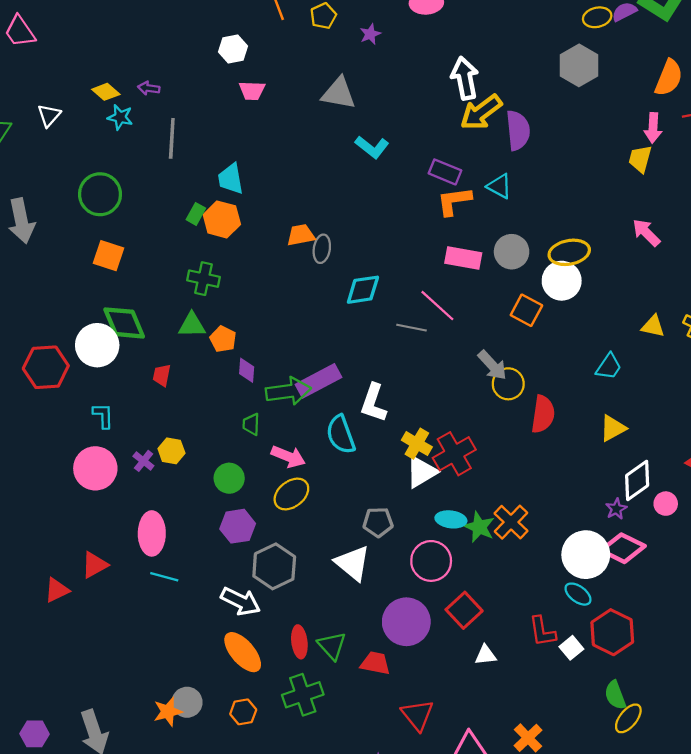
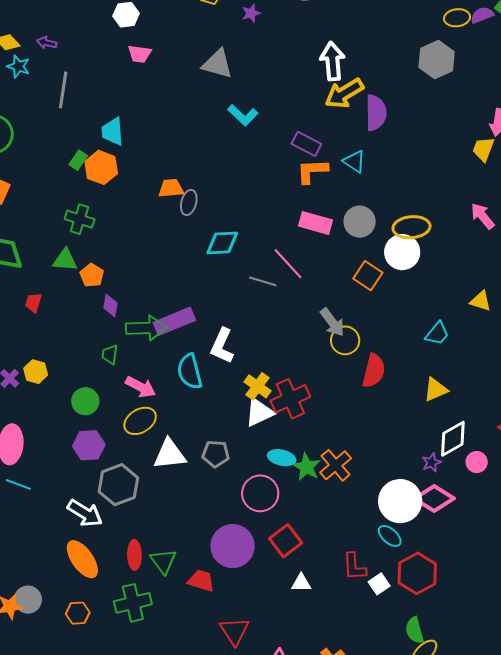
white triangle: (353, 563) -> (170, 454), moved, turned -51

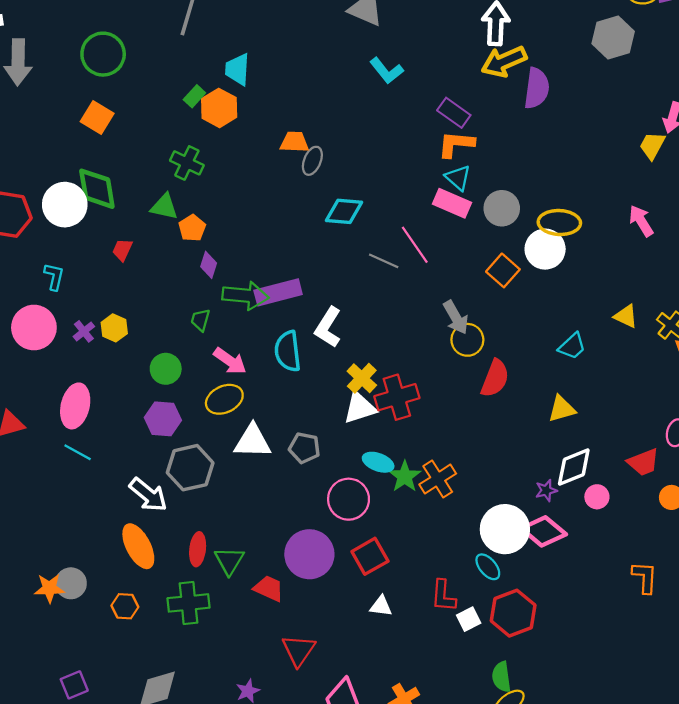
cyan triangle: (354, 162) -> (458, 178), moved

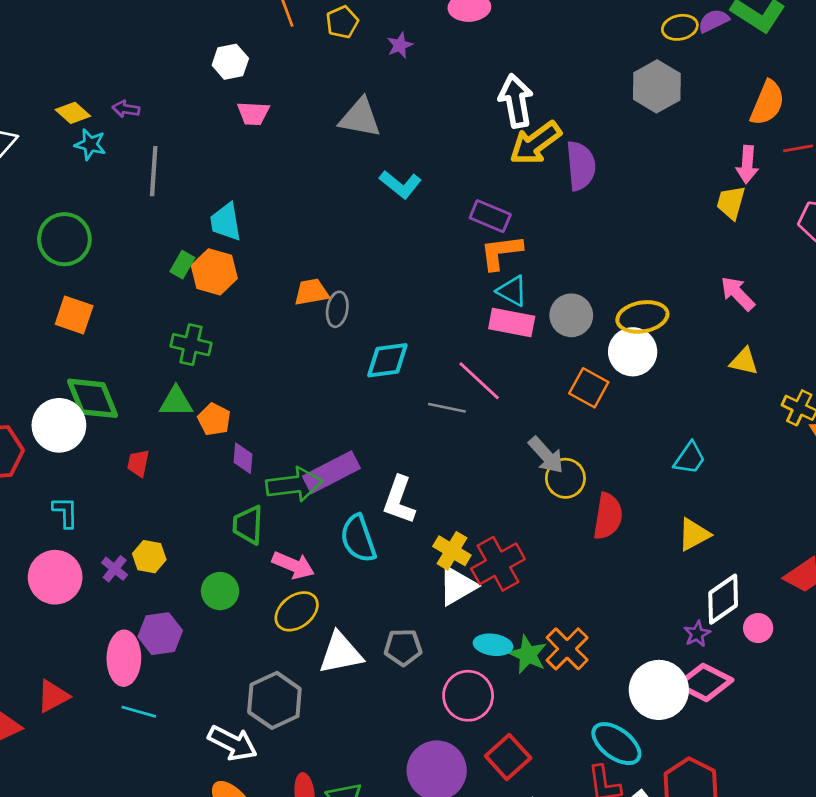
yellow triangle: (626, 316) -> (744, 361), moved
green trapezoid: (200, 320) -> (248, 525), size x1.4
purple hexagon: (163, 419) -> (160, 634), moved
cyan ellipse: (488, 567) -> (616, 744), moved, size x1.5

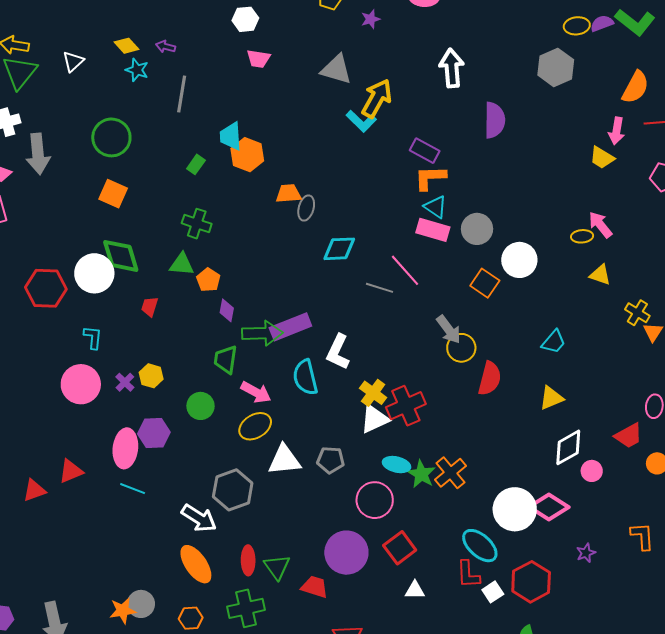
yellow arrow: (535, 143) -> (377, 98), moved, turned 150
yellow trapezoid: (731, 203) -> (602, 158), turned -80
orange hexagon: (214, 272) -> (247, 155), moved
yellow ellipse: (642, 317) -> (582, 236), moved, size x0.6
purple star: (697, 634) -> (586, 553), moved

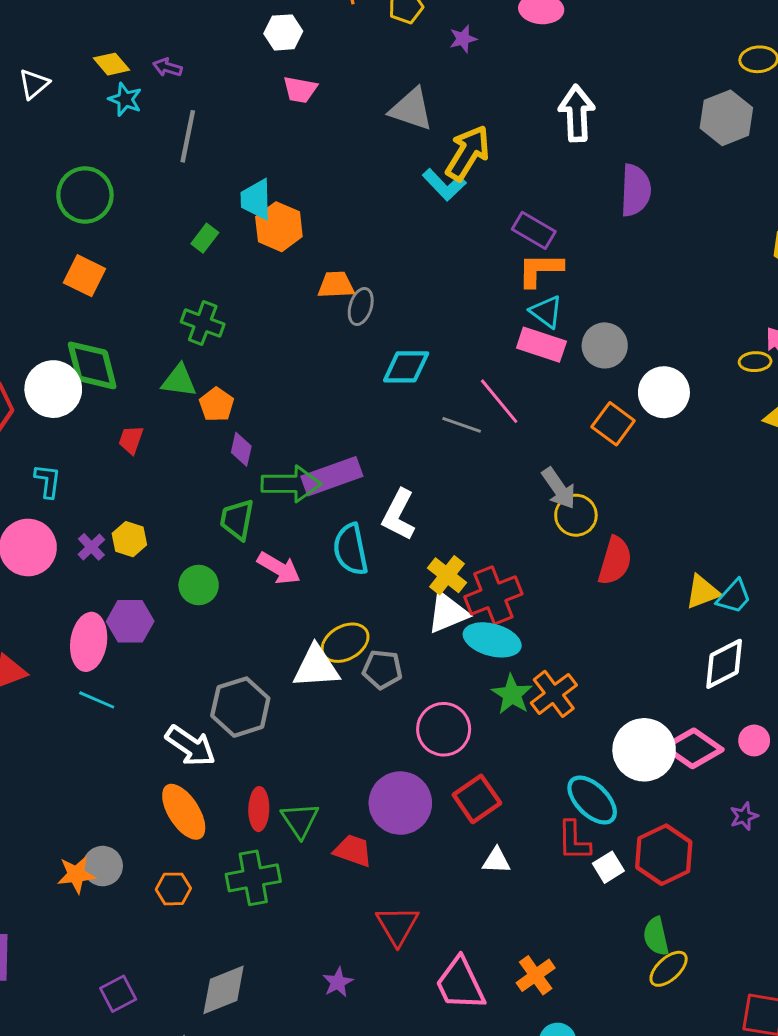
cyan trapezoid: (554, 342) -> (734, 597), moved
yellow ellipse: (255, 426) -> (345, 643), moved
cyan ellipse: (397, 465) -> (492, 640), moved, size x1.4
pink circle: (592, 471) -> (754, 740), moved

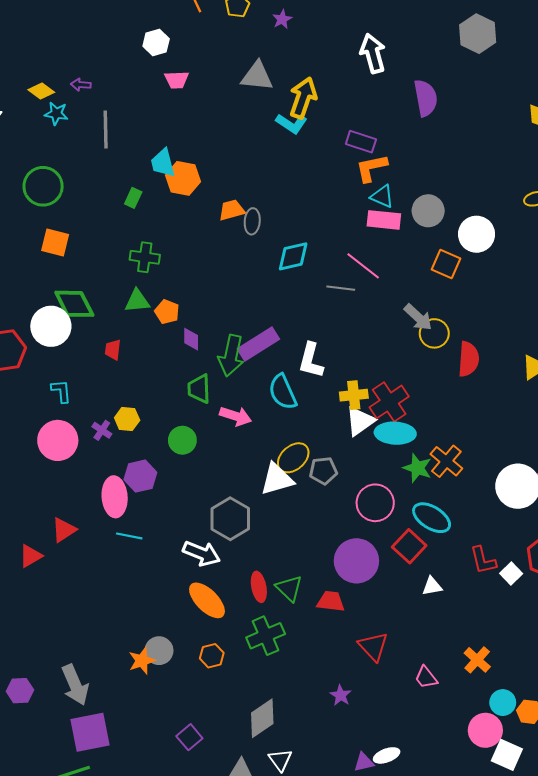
green arrow: (291, 484) -> (231, 356), turned 114
yellow cross: (447, 575) -> (354, 395), turned -32
cyan ellipse: (592, 800) -> (432, 518), moved
pink trapezoid: (460, 984) -> (426, 677), size x0.6

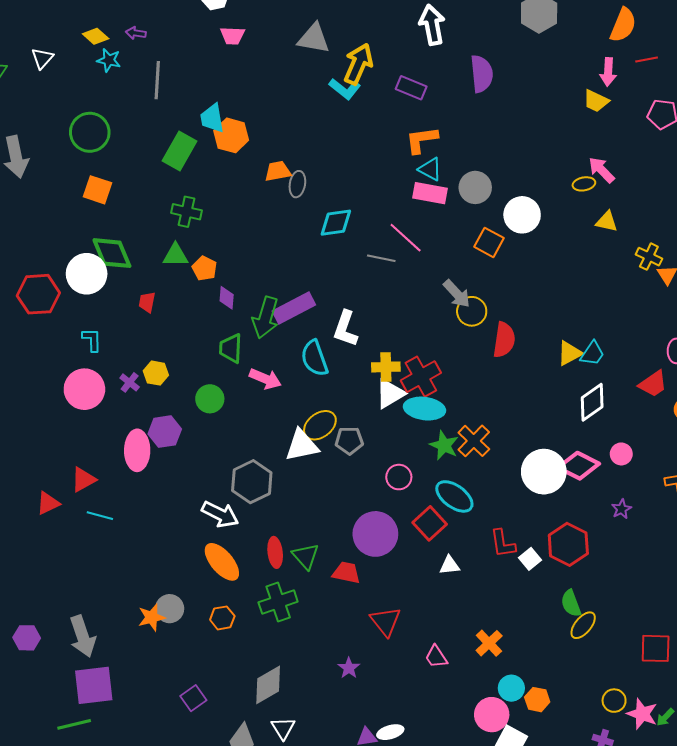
purple rectangle: (361, 142) -> (411, 88), moved
green rectangle: (133, 198) -> (180, 151), size x1.8
pink circle: (375, 503) -> (399, 477), size x0.7
cyan line: (129, 536) -> (100, 516), moved

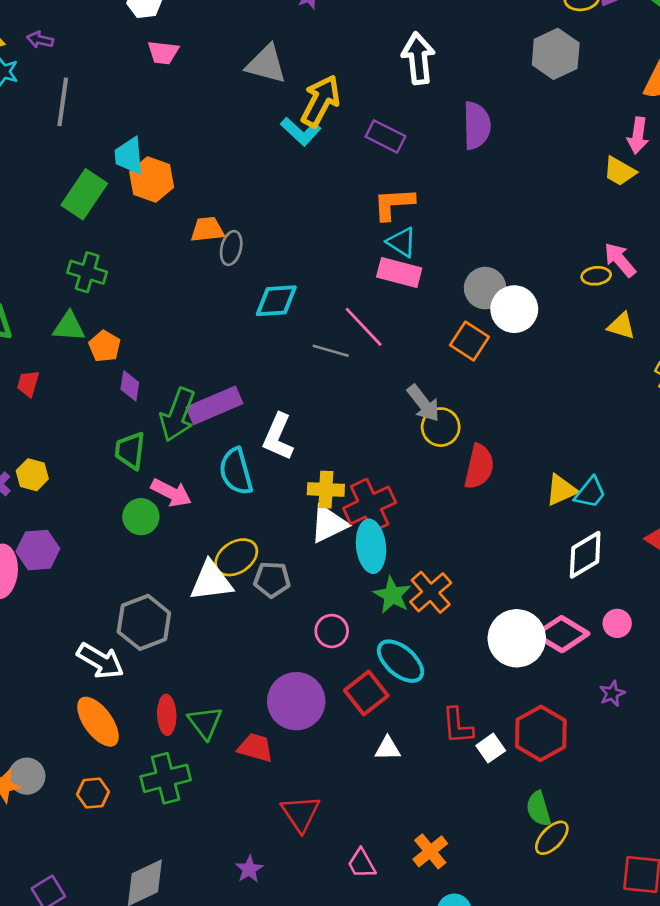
gray circle: (475, 187) -> (485, 288), moved
green circle: (210, 399) -> (141, 517), moved
cyan ellipse: (424, 409) -> (371, 546), turned 72

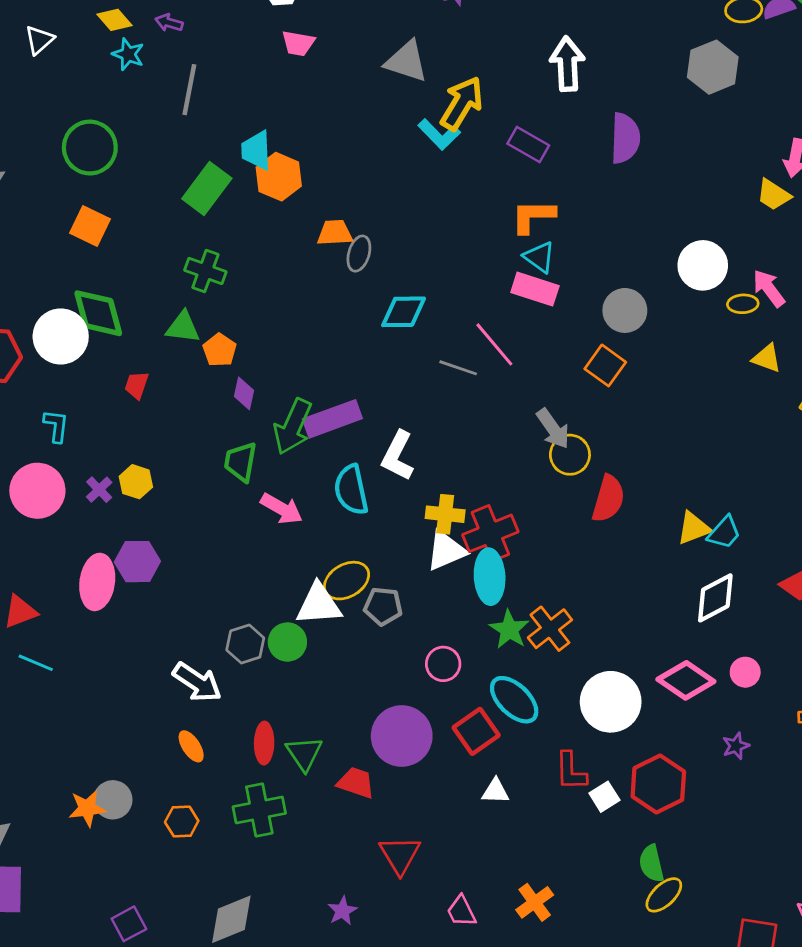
white circle: (514, 309) -> (703, 265), moved
green circle: (141, 517) -> (287, 642), moved
gray hexagon: (144, 622) -> (245, 644), size x0.7
white circle: (517, 638) -> (611, 702), moved
orange ellipse: (98, 722) -> (191, 746), size x0.6

